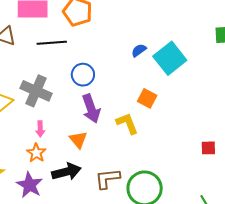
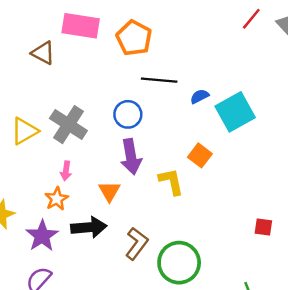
black line: (52, 43) -> (159, 80), moved
brown L-shape: (107, 179) -> (137, 244), turned 124

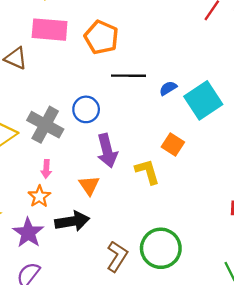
blue circle: (128, 114) -> (86, 109), moved
brown L-shape: (137, 244) -> (117, 256), moved

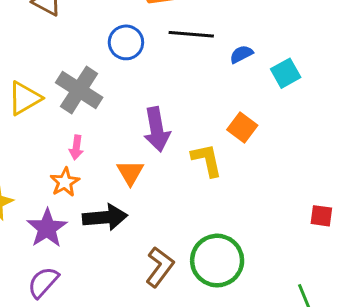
cyan square: (203, 100) -> (286, 73), size x0.6
blue circle: (86, 109) -> (126, 42), moved

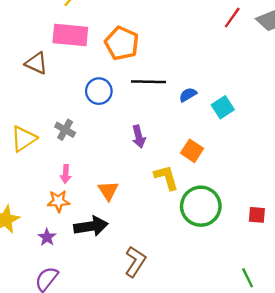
gray cross: (79, 90) -> (65, 130), size x0.6
purple arrow: (157, 129) -> (139, 137), moved, size x0.7
orange star: (65, 182) -> (58, 201), turned 30
purple star: (47, 228) -> (47, 237), size x0.6
green circle: (217, 261) -> (201, 206), moved

